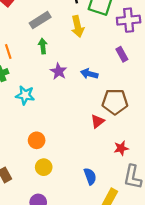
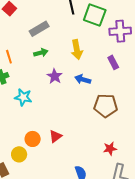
yellow arrow: (78, 27) -> (77, 50), moved
green arrow: (43, 46) -> (41, 53), turned 80
red triangle: (98, 121) -> (55, 136), moved
yellow circle: (44, 167) -> (19, 154), moved

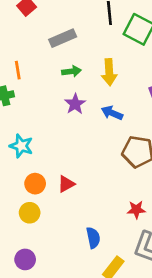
green arrow: (41, 53) -> (72, 71), moved
cyan star: (23, 97) -> (21, 146), moved
yellow circle: (19, 154) -> (30, 213), moved

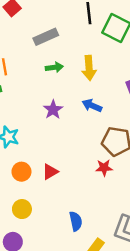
purple star: (75, 104) -> (53, 110), moved
red star: (136, 210) -> (104, 168), moved
yellow circle: (30, 213) -> (22, 209), moved

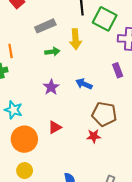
yellow arrow: (89, 68) -> (75, 39), moved
orange circle: (21, 172) -> (24, 139), size x1.6
red triangle: (50, 172) -> (55, 127), moved

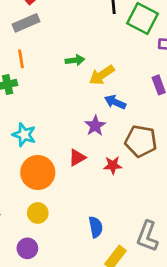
gray rectangle: (45, 26) -> (26, 23), moved
yellow arrow: (75, 39) -> (102, 75), moved, turned 60
purple star: (51, 87) -> (95, 126), moved
red star: (94, 136) -> (113, 165), moved

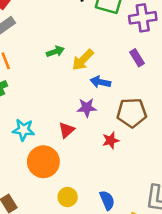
purple star: (95, 126) -> (87, 108), turned -30
red triangle: (77, 158) -> (66, 130), moved
yellow circle: (38, 213) -> (68, 197), moved

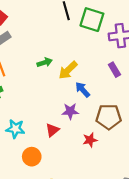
blue arrow: (100, 82) -> (83, 90), turned 35
orange circle: (43, 162) -> (32, 157), size x0.7

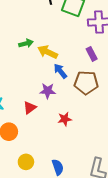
yellow arrow: (68, 70) -> (48, 52), turned 66
brown pentagon: (109, 117) -> (86, 83), moved

